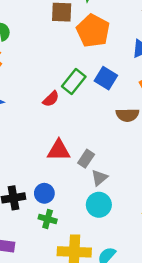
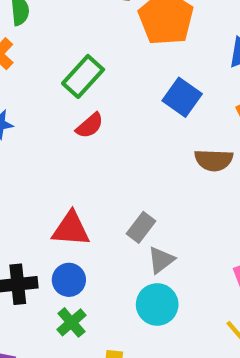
green rectangle: (74, 82) -> (83, 76), moved
red triangle: (59, 150) -> (71, 229), moved
green cross: (48, 219) -> (71, 322), turned 30

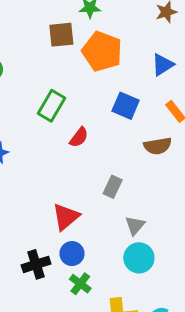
red semicircle: (90, 126) -> (79, 137), moved
gray rectangle: (141, 227) -> (113, 187), moved
red triangle: (71, 229) -> (66, 217), turned -32

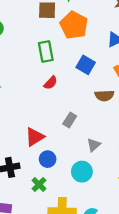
green rectangle: (51, 106) -> (46, 52), moved, turned -48
gray triangle: (135, 225) -> (94, 145), moved
blue circle: (72, 254) -> (48, 159), moved

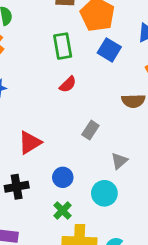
blue square: (86, 65) -> (109, 50), moved
red triangle: (35, 137) -> (30, 143), moved
green cross: (39, 185) -> (62, 211), moved

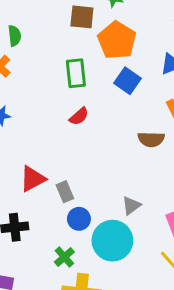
gray rectangle: (90, 130) -> (65, 192), moved, turned -60
blue circle: (63, 177) -> (79, 219), moved
cyan circle: (104, 193) -> (112, 241), size x1.4

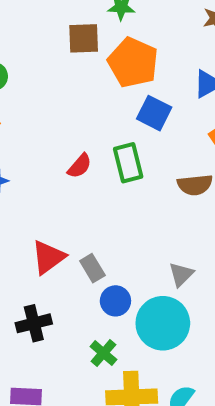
green rectangle: (76, 73) -> (128, 163), moved
red semicircle: (79, 116) -> (80, 166), moved

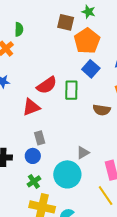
red semicircle: (80, 166) -> (47, 85), size x1.5
red triangle: (48, 257) -> (31, 107), moved
blue circle: (115, 301) -> (33, 156), moved

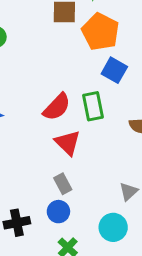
red triangle: (31, 107) -> (68, 143), moved, turned -42
cyan circle: (67, 174) -> (113, 227), size x0.7

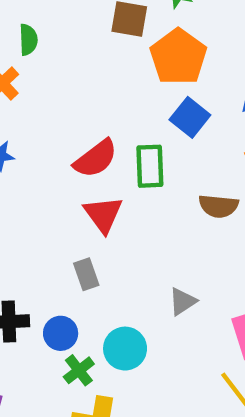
blue circle: (58, 212) -> (61, 333), moved
cyan circle: (113, 227) -> (125, 349), moved

